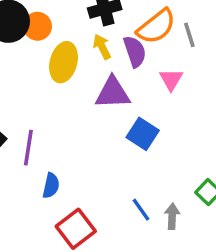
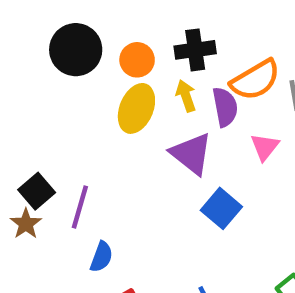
orange circle: (37, 26) -> (137, 60), moved
purple triangle: (113, 93) -> (191, 154), turned 33

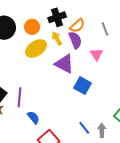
orange semicircle: (255, 80) -> (77, 26), moved, size x0.7
yellow ellipse: (136, 108) -> (36, 48), turned 45
blue semicircle: (101, 257) -> (33, 117), turned -48

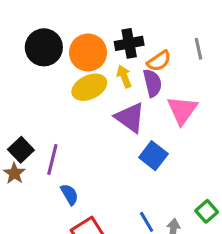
orange circle: (32, 27) -> (88, 52), size x1.5
gray line: (105, 29) -> (199, 49), moved
pink triangle: (96, 54) -> (182, 110), size x1.5

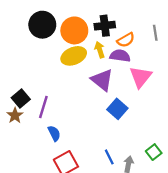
purple semicircle: (152, 83) -> (120, 56), turned -72

